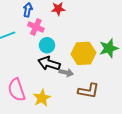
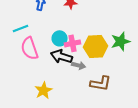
pink cross: (36, 27) -> (73, 43), moved, turned -35
pink semicircle: (17, 90) -> (30, 48), moved
yellow star: (42, 98) -> (44, 90), moved

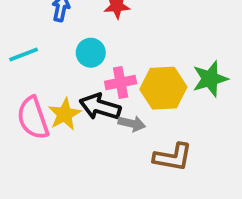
cyan circle: (60, 38) -> (91, 53), moved
pink semicircle: (30, 48) -> (33, 118), moved
yellow star: (44, 90) -> (65, 114), moved

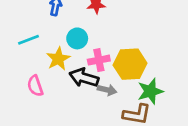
green star: (210, 79) -> (150, 91), moved
yellow star: (65, 114) -> (58, 59), moved
pink semicircle: (33, 118) -> (35, 86), size x0.7

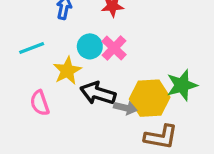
pink cross: (99, 60) -> (114, 48), moved, turned -35
yellow hexagon: (130, 64) -> (150, 98), moved
green star: (150, 91) -> (182, 85), moved

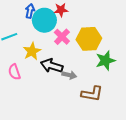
cyan circle: (90, 46) -> (44, 20), moved, size x1.5
yellow hexagon: (150, 98) -> (89, 39), moved

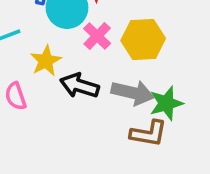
green star: (105, 61) -> (166, 103), moved
gray arrow: (69, 75) -> (133, 93), moved, size x1.6

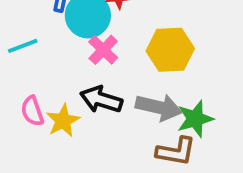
pink cross: (97, 36) -> (103, 50), moved
yellow star: (46, 61) -> (63, 121), moved

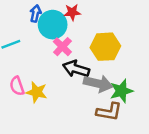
black arrow: (101, 100) -> (76, 69), moved
yellow star: (63, 121) -> (37, 92), turned -30

